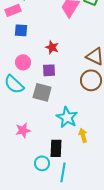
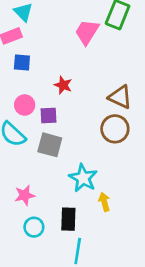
purple square: (49, 70) -> (49, 116), moved
cyan circle: (42, 163) -> (34, 227), moved

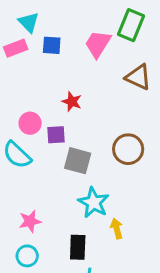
blue square: (22, 62) -> (52, 45), moved
brown triangle: (120, 97) -> (138, 77), moved
gray square: (50, 145) -> (78, 161), moved
cyan circle: (34, 227) -> (27, 256), moved

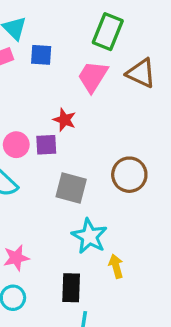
green rectangle: (131, 25) -> (108, 32), moved
pink trapezoid: (98, 44) -> (93, 77), moved
brown triangle: (138, 77) -> (141, 73), moved
purple square: (56, 135) -> (46, 145), moved

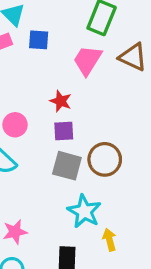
purple square: (46, 145) -> (64, 131), moved
brown circle: (129, 175) -> (105, 159), moved

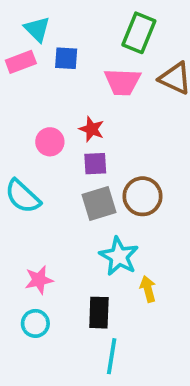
pink trapezoid: (87, 60) -> (123, 82), turned -120
pink circle: (15, 125) -> (50, 142), moved
gray square: (67, 166) -> (99, 204), turned -32

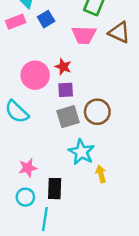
blue square: (66, 58) -> (46, 19), turned -35
pink circle: (50, 142) -> (35, 75), size x1.5
black rectangle: (99, 313) -> (55, 189), moved
cyan line: (112, 356) -> (45, 219), moved

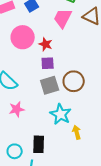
pink trapezoid: (84, 35) -> (63, 18), turned 115
pink circle: (35, 75) -> (23, 37), moved
pink star: (28, 168) -> (17, 109), moved

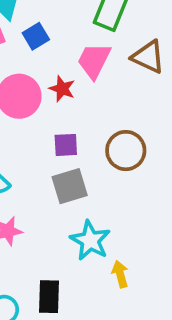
red star: (46, 44) -> (62, 89), moved
brown circle: (74, 81) -> (126, 151), moved

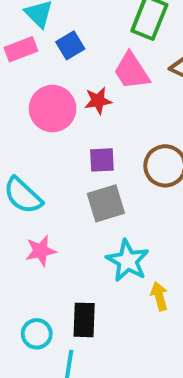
pink trapezoid: (94, 61) -> (132, 71), turned -60
red star: (62, 89) -> (98, 101), turned -30

